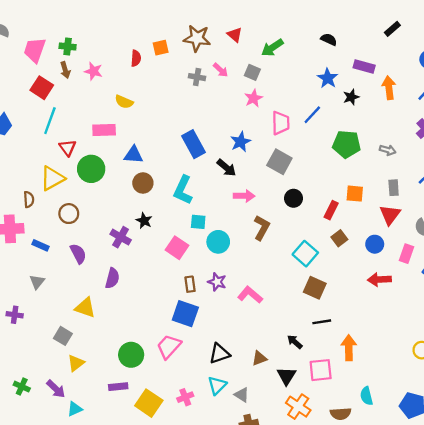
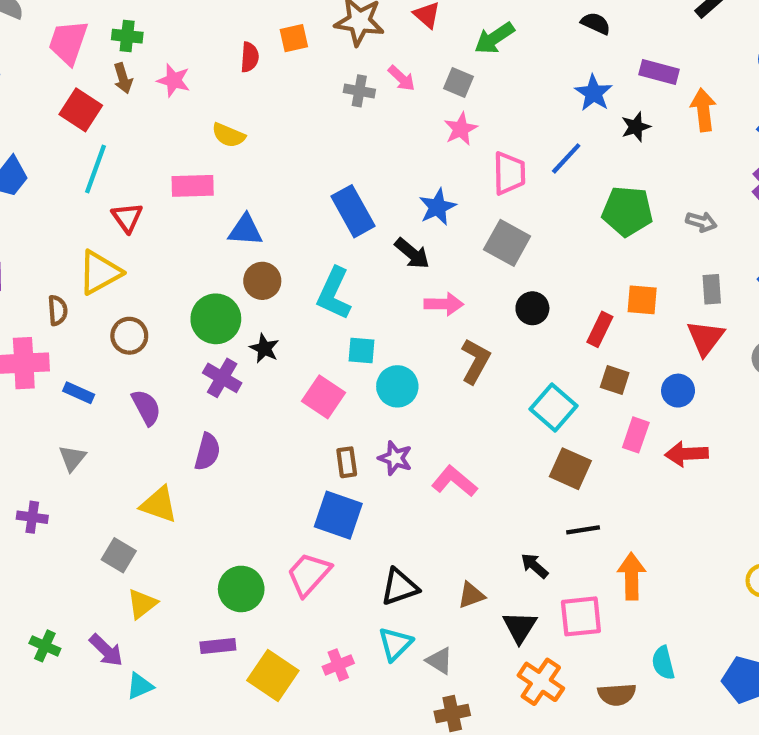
green circle: (91, 169) -> (216, 319), moved
brown square: (339, 238) -> (615, 380), turned -35
pink rectangle: (406, 254) -> (636, 435), moved

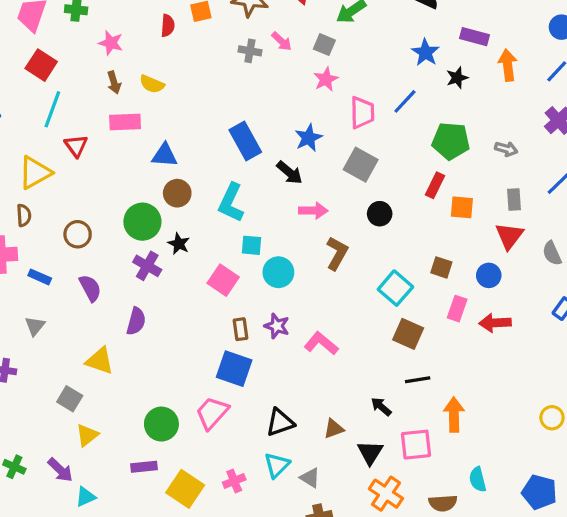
brown arrow: (123, 78) -> (114, 82), moved
yellow triangle: (100, 272) -> (35, 173), moved
red rectangle: (600, 329) -> (435, 185), moved

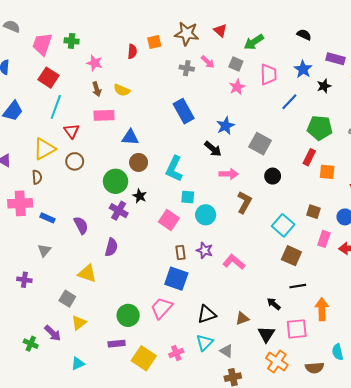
pink trapezoid: (362, 113) -> (268, 74), moved
blue rectangle: (245, 141) -> (184, 111), moved
brown circle: (78, 234) -> (75, 161), moved
purple arrow: (60, 470) -> (53, 333), moved

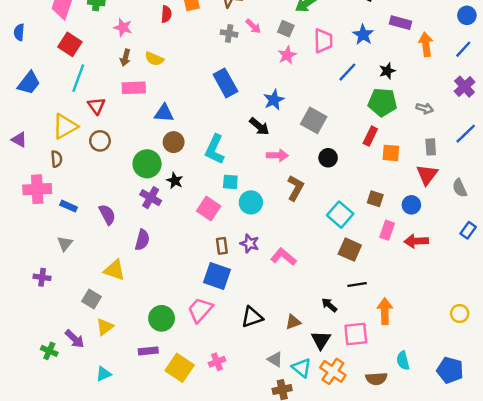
black star: (324, 86) -> (387, 71), moved
brown arrow: (97, 89) -> (125, 58), turned 32
cyan triangle: (205, 343) -> (302, 368), moved, turned -36

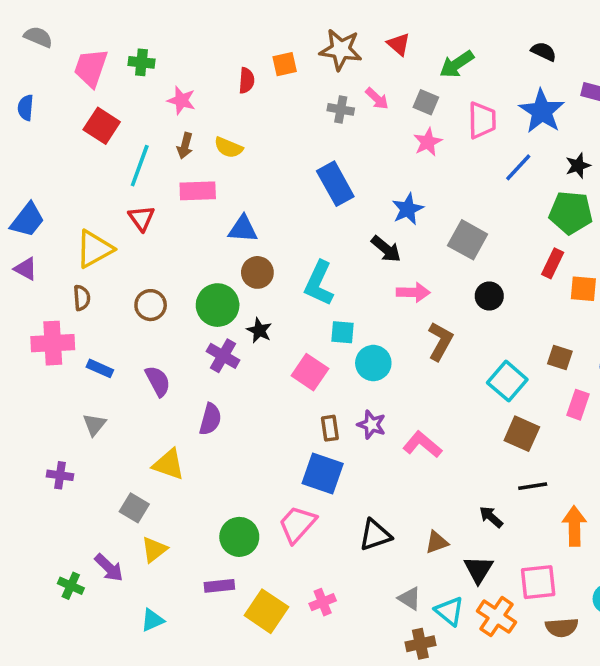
blue star: (363, 35) -> (542, 111), size x1.4
cyan line: (78, 78) -> (140, 166), moved
blue trapezoid: (29, 83) -> (27, 220), moved
brown circle: (100, 141) -> (151, 305), moved
pink square: (356, 334) -> (538, 582), moved

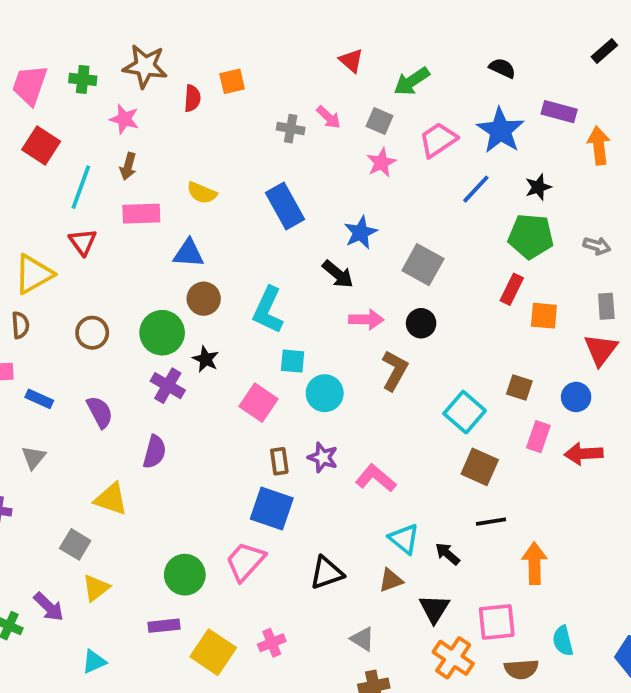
brown star: (341, 50) -> (145, 66), moved
pink trapezoid: (482, 120) -> (438, 140), turned -123
yellow semicircle: (228, 147) -> (202, 193), moved
black circle: (489, 296) -> (421, 323), moved
cyan triangle: (449, 611) -> (404, 539), moved

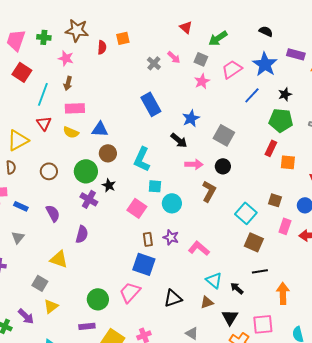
gray cross: (291, 129) -> (154, 63), turned 32
yellow semicircle: (202, 193) -> (71, 132), moved

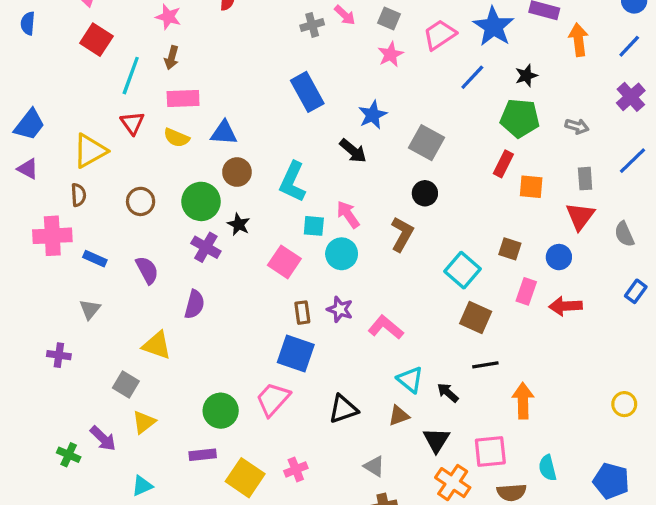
gray cross: (154, 63) -> (312, 25), turned 32
pink arrow: (194, 164) -> (348, 215), moved, turned -126

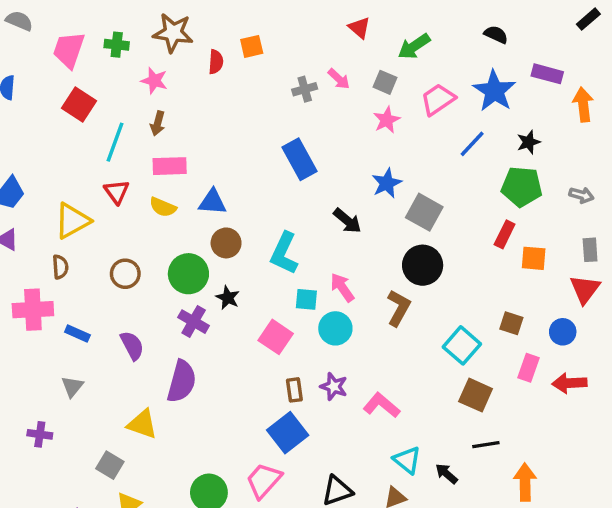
blue star: (373, 115) -> (387, 183), moved
black circle: (425, 193) -> (423, 265), size x1.5
purple semicircle: (194, 304) -> (182, 381), size x1.4
blue square: (296, 353) -> (288, 433), turned 33

